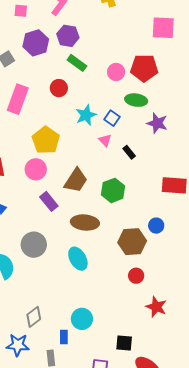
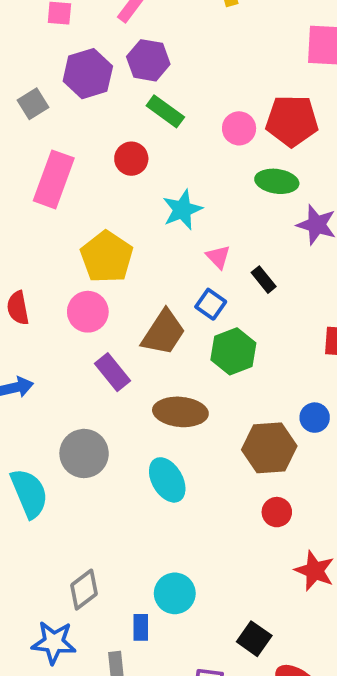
blue square: (112, 118) -> (211, 304), moved
black square: (124, 343) -> (254, 639), turned 30

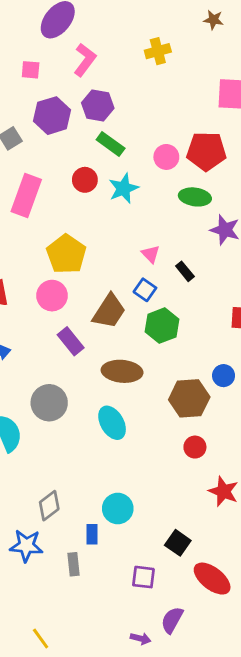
cyan star: (182, 210) -> (123, 188), moved

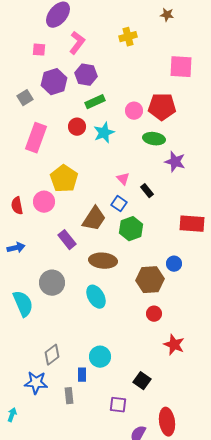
green rectangle: (111, 144) -> (95, 102), turned -60
pink circle: (52, 296) -> (44, 202), moved
red ellipse: (212, 579) -> (167, 422), moved, turned 44

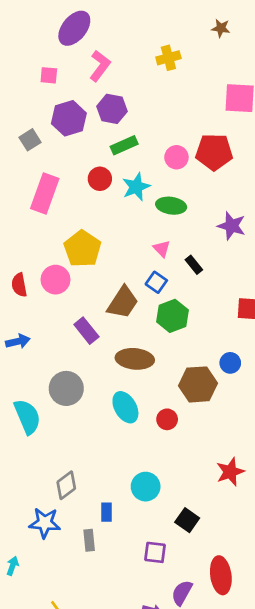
green ellipse: (154, 139) -> (171, 206), moved
red circle: (154, 314) -> (167, 419), moved
red star: (174, 345) -> (230, 472), turned 30
cyan circle: (100, 357) -> (146, 487), moved

